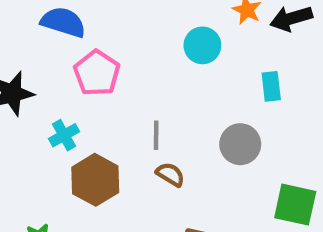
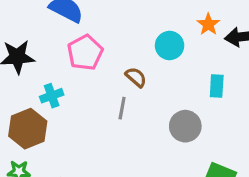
brown semicircle: (170, 174) -> (136, 77), moved
brown hexagon: (95, 180) -> (28, 129), moved

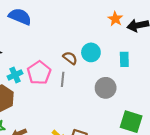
cyan circle: (170, 45) -> (91, 52), moved
pink pentagon: (85, 53) -> (39, 73), moved

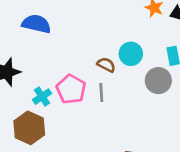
gray circle: (106, 88) -> (158, 81), moved

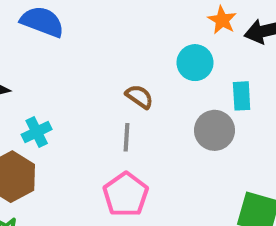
cyan circle: (131, 54) -> (195, 63), moved
pink pentagon: (71, 89) -> (126, 195), moved

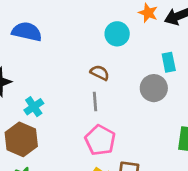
cyan circle: (195, 63) -> (117, 34), moved

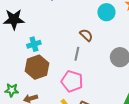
brown hexagon: (21, 139) -> (37, 67), moved
pink pentagon: (100, 140) -> (72, 81), turned -30

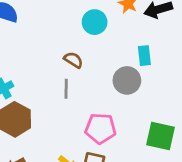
pink pentagon: (72, 81) -> (100, 128), moved

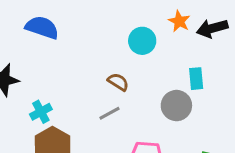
gray line: (66, 89) -> (110, 113), turned 60

